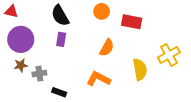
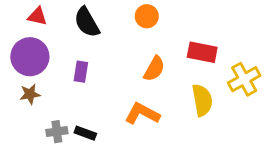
red triangle: (11, 11) -> (37, 16), moved
red rectangle: (132, 22) -> (202, 52), moved
purple rectangle: (61, 39) -> (81, 72), moved
gray cross: (39, 74) -> (57, 132), moved

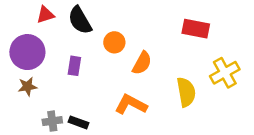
red triangle: (37, 16) -> (45, 15), moved, turned -30
orange circle: (147, 16) -> (114, 42), moved
red rectangle: (202, 52) -> (196, 29), moved

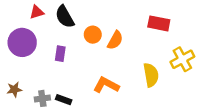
orange semicircle: (142, 63) -> (115, 40), moved
brown star: (27, 87) -> (14, 89), moved

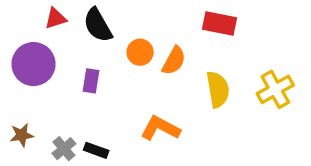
red rectangle: (159, 23) -> (219, 23), moved
yellow semicircle: (151, 75) -> (218, 89), moved
gray cross: (42, 98) -> (64, 149), turned -32

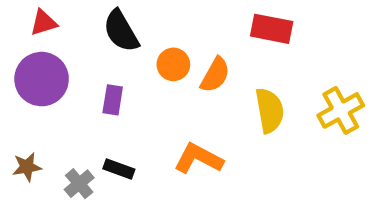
red triangle: (55, 18) -> (44, 23), moved
black rectangle: (96, 150) -> (119, 169), moved

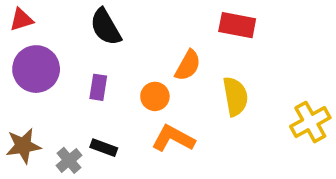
red triangle: (44, 23) -> (21, 20), moved
orange circle: (173, 64) -> (155, 96), moved
yellow cross: (341, 110) -> (310, 122), moved
brown star: (27, 167) -> (23, 146), size x1.4

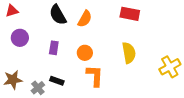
orange semicircle: (188, 65) -> (85, 19), moved
purple circle: (36, 69) -> (20, 38), size x0.7
orange L-shape: (173, 138) -> (95, 76), turned 65

